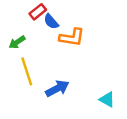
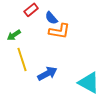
blue semicircle: (51, 22) -> (51, 18), moved
cyan triangle: (107, 99) -> (89, 83), size x1.6

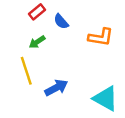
orange L-shape: (59, 31) -> (101, 37), moved
green arrow: (14, 35) -> (37, 42), moved

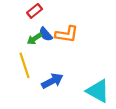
blue semicircle: (61, 21) -> (46, 34), moved
orange L-shape: (101, 37) -> (67, 34), moved

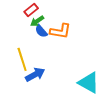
green arrow: (34, 39) -> (37, 21), moved
blue arrow: (52, 81) -> (35, 75), moved

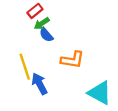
orange L-shape: (60, 31) -> (72, 60), moved
blue arrow: (35, 75) -> (39, 84), turned -90

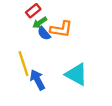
orange L-shape: (72, 60) -> (61, 29), moved
cyan triangle: (100, 93) -> (76, 74), moved

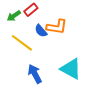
green arrow: (40, 23) -> (14, 16), moved
yellow line: (23, 64) -> (22, 43), moved, turned -35

